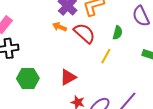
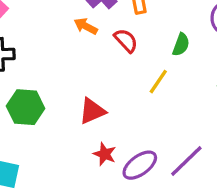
red semicircle: (84, 33) -> (126, 41), size x0.7

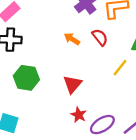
orange arrow: (86, 26) -> (72, 39), moved
red triangle: (92, 111) -> (72, 84), turned -30

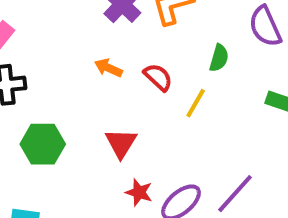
red semicircle: (100, 37) -> (158, 77), moved

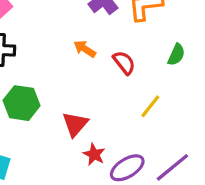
yellow line: (196, 103) -> (150, 106), moved
red triangle: (121, 143) -> (75, 124), moved

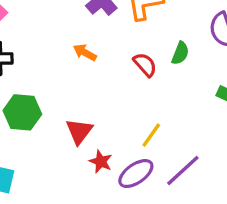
red semicircle: (124, 63) -> (145, 65), moved
yellow line: (150, 106) -> (151, 135), moved

